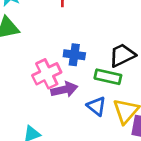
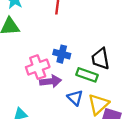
black trapezoid: (122, 55) -> (100, 59), turned -80

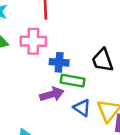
pink cross: (38, 67) -> (33, 41), moved, turned 30
green rectangle: (87, 75) -> (73, 81), moved

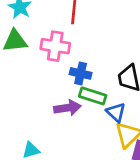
blue triangle: (82, 108) -> (116, 112), moved

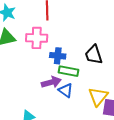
blue triangle: (116, 112) -> (66, 90), moved

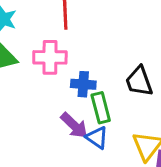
green rectangle: (69, 71) -> (101, 108), turned 66
purple arrow: (51, 82) -> (74, 125), turned 60

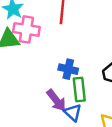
pink cross: (50, 57) -> (26, 29), moved

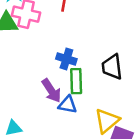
blue triangle: (73, 113) -> (68, 105), turned -36

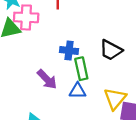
black trapezoid: (112, 67) -> (111, 50), turned -45
purple arrow: (51, 91) -> (47, 79), moved

